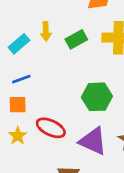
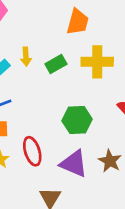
red ellipse: (51, 128) -> (32, 151), turned 48

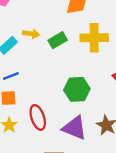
yellow arrow: (26, 57) -> (31, 34), turned -77

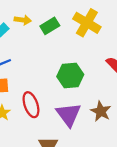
yellow cross: (94, 38) -> (87, 23), turned 32
purple triangle: (75, 128) -> (69, 115), turned 32

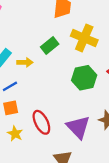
yellow arrow: (23, 20) -> (25, 62), moved
green hexagon: (70, 76) -> (84, 78), moved

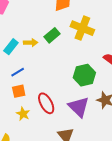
yellow arrow: (25, 62) -> (31, 43), moved
green hexagon: (84, 78) -> (84, 75), moved

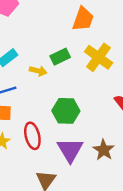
yellow arrow: (31, 43) -> (38, 71), moved
green hexagon: (84, 75) -> (66, 111), moved

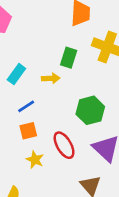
green rectangle: (60, 57) -> (69, 58), turned -30

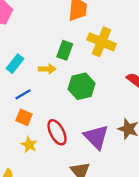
green hexagon: (90, 110) -> (82, 86), moved
orange square: (28, 131) -> (24, 117), turned 35

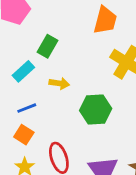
green rectangle: (65, 50) -> (47, 46), moved

